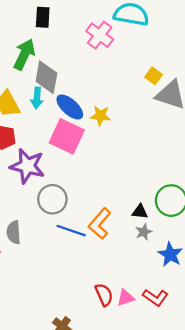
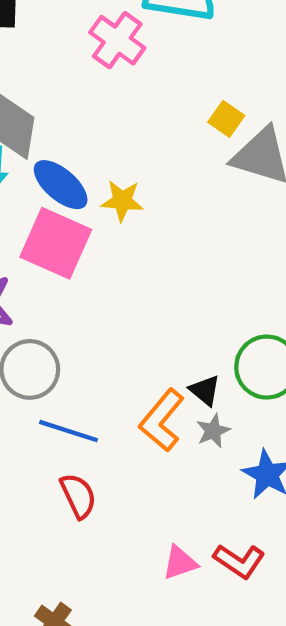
black triangle: (140, 212) -> (205, 390), turned 35
orange L-shape: (100, 224) -> (162, 420), moved
red semicircle: (104, 295) -> (78, 496), moved

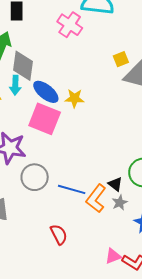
yellow square: (226, 119) -> (121, 59), turned 35
blue line: (68, 431) -> (72, 189), moved
pink triangle: (180, 563) -> (113, 256), moved

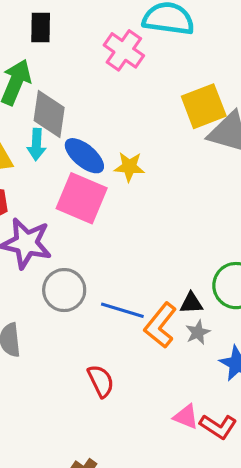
yellow square: (121, 59) -> (204, 106), size x1.8
black triangle: (115, 184) -> (191, 303), turned -42
pink triangle: (113, 256) -> (186, 417), turned 42

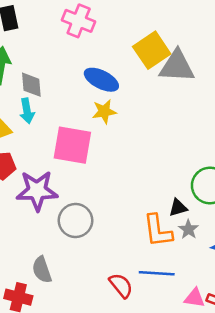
gray diamond: (49, 114) -> (31, 85), size x0.7
blue ellipse: (84, 156) -> (101, 80), moved
blue line: (122, 310) -> (157, 273), moved
orange L-shape: (160, 325) -> (158, 231), turned -33

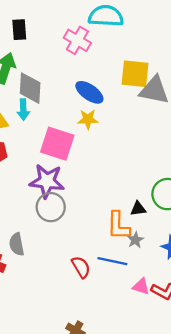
yellow square: (152, 50) -> (135, 74), turned 32
gray diamond: (31, 85) -> (30, 88), size x1.4
purple star: (37, 191) -> (47, 181), moved
gray star: (188, 229) -> (135, 240), moved

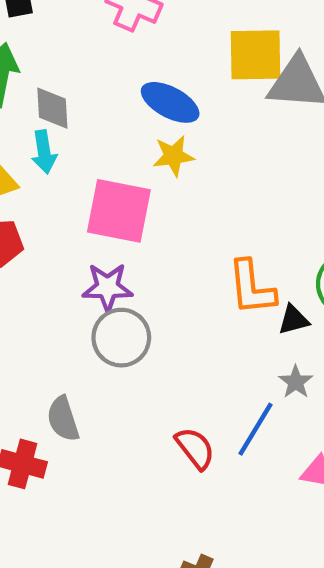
gray diamond: (30, 88) -> (52, 108), size x0.7
purple star: (47, 181) -> (107, 287), size x0.7
orange L-shape: (118, 226) -> (252, 288), moved
blue line: (112, 261) -> (255, 429), turned -64

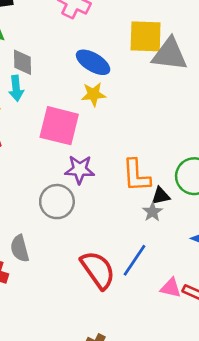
purple star: (107, 287) -> (80, 170), moved
gray star: (296, 382) -> (152, 212), moved
red semicircle: (195, 448) -> (98, 270), size x1.5

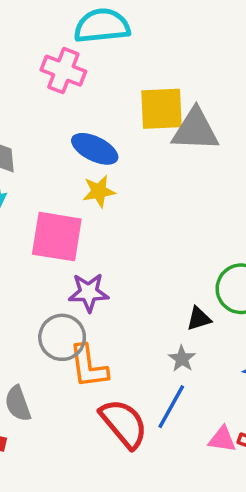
orange L-shape: (136, 175) -> (88, 366), moved
gray star: (152, 212) -> (182, 359), moved

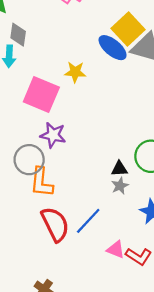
yellow square: (161, 109) -> (128, 29), turned 36
blue ellipse: (95, 149) -> (113, 48), moved
gray star: (182, 359) -> (120, 186), moved

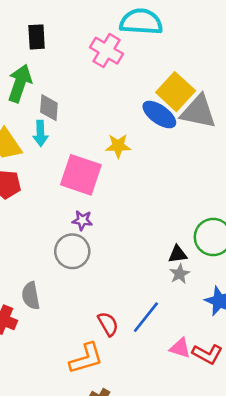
purple star: (53, 135) -> (82, 220), moved, size x0.7
orange L-shape: (41, 182) -> (86, 358), moved, turned -108
red semicircle: (55, 224) -> (108, 324), size x0.6

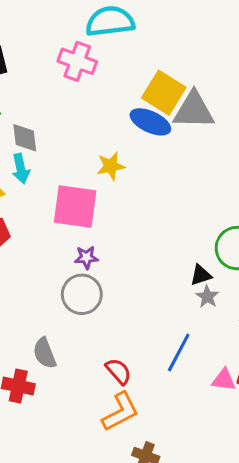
red semicircle: (108, 324) -> (118, 371), moved

